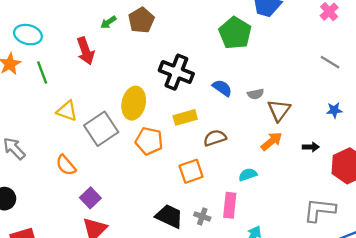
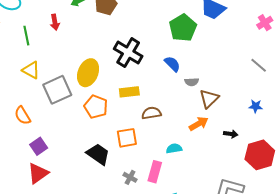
red arrow: (86, 51) -> (55, 22), size x0.7
green line: (42, 73) -> (26, 36), moved
blue semicircle: (222, 88) -> (172, 64), moved
black trapezoid: (169, 216) -> (98, 154), moved

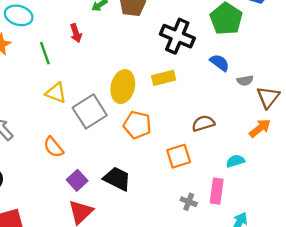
black cross: (128, 53) -> (177, 36), moved
yellow rectangle: (129, 92) -> (164, 78), moved
black trapezoid: (98, 154) -> (117, 179), moved

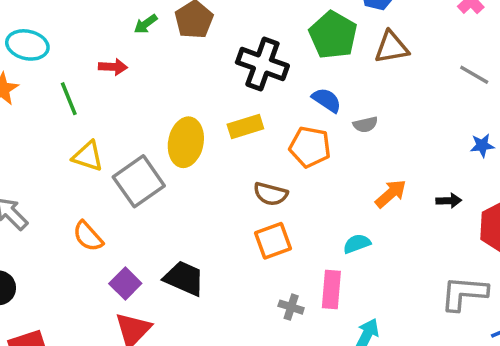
red arrow: (76, 33) -> (113, 67), turned -66
brown triangle: (268, 97) -> (392, 47), moved, turned 45
brown semicircle: (203, 123) -> (271, 194), moved, turned -145
orange pentagon: (137, 125) -> (310, 147), moved

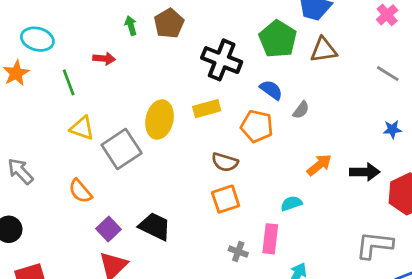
green arrow: (146, 24) -> (131, 26), turned 108
gray semicircle: (365, 124) -> (301, 110), turned -42
black arrow: (449, 201) -> (365, 172), size x1.5

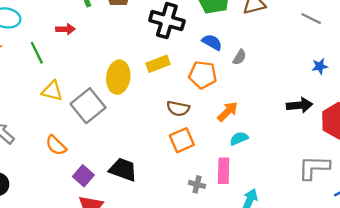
orange arrow: (319, 165) -> (228, 112), moved

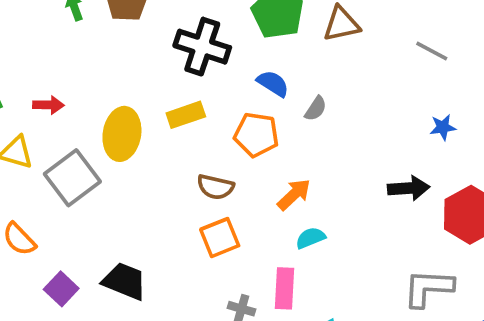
red arrow: (65, 29) -> (48, 105), moved

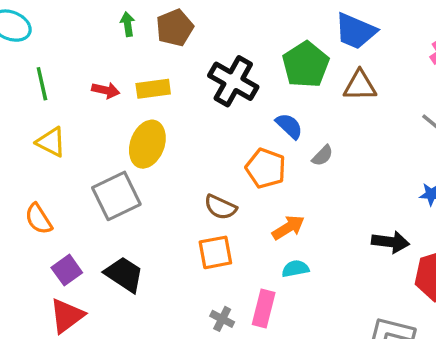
red arrow: (48, 105) -> (106, 90), moved
yellow rectangle: (186, 115) -> (153, 89), moved
gray square: (72, 178) -> (116, 196), moved

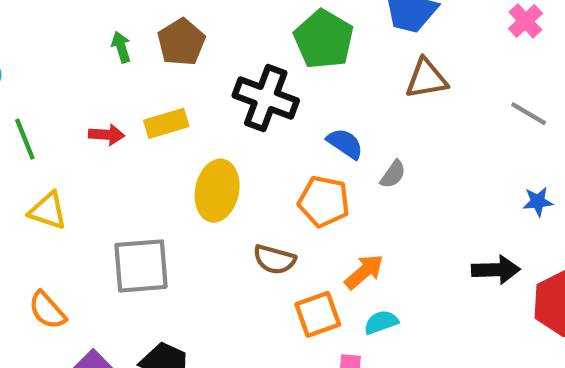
green pentagon: (306, 65) -> (324, 39), moved
yellow ellipse: (147, 144) -> (217, 191), moved
gray square: (116, 196) -> (141, 266), turned 30
orange square: (215, 252) -> (318, 314), moved

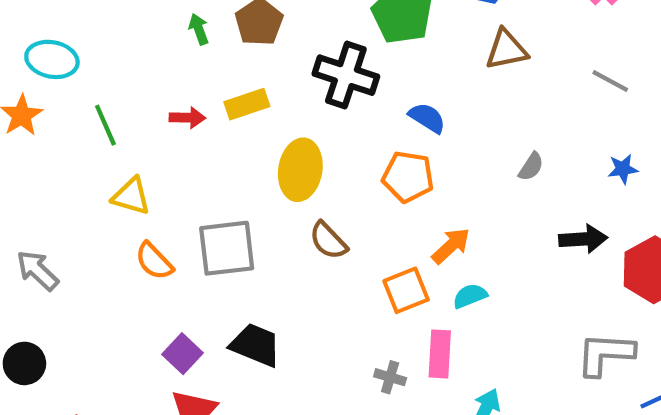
gray semicircle: (393, 174) -> (531, 167), moved
brown semicircle: (274, 259) -> (328, 241), moved, turned 33
orange semicircle: (47, 310) -> (154, 261), moved

